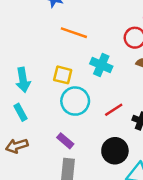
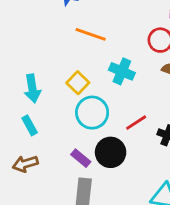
yellow square: (63, 75) -> (78, 83), turned 30
black circle: (115, 151) -> (111, 152), moved

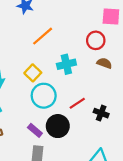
orange line: (91, 34) -> (43, 36), turned -60
cyan cross: (122, 71) -> (66, 64), turned -36

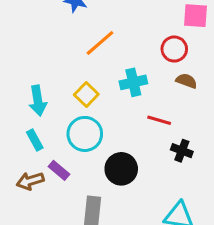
cyan circle: (44, 96) -> (85, 134), moved
red line: (77, 103) -> (159, 120), moved, turned 49
purple rectangle: (35, 130) -> (59, 170), moved

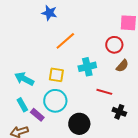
brown semicircle: (186, 81) -> (122, 66), turned 112
yellow square: (86, 95) -> (56, 75), turned -35
cyan arrow: (38, 101) -> (24, 79), turned 126
purple rectangle: (59, 170) -> (37, 115), moved

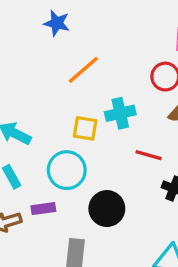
yellow square: (56, 75) -> (85, 128), moved
purple rectangle: (37, 115) -> (43, 209), moved, turned -48

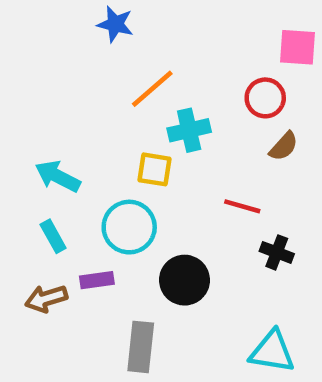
cyan cross: (120, 113) -> (189, 130), moved

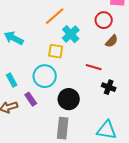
cyan cross: (189, 130) -> (71, 34), turned -30
cyan arrow: (58, 176) -> (14, 38), moved
purple rectangle: (97, 280) -> (31, 99), turned 64
gray rectangle: (141, 347) -> (63, 128), moved

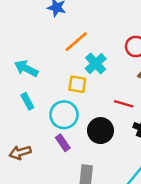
cyan rectangle: (12, 80) -> (27, 101), moved
purple rectangle: (31, 99) -> (63, 143), moved
black circle: (69, 99) -> (100, 131), moved

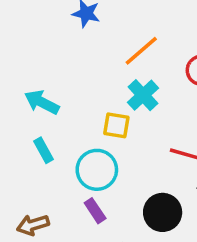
orange line: (76, 42) -> (141, 51), moved
black circle: (100, 131) -> (163, 212), moved

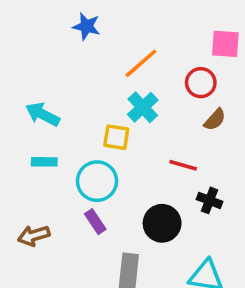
cyan rectangle: (44, 150) -> (44, 162), turned -60

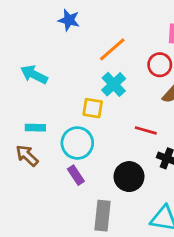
cyan arrow: (43, 114) -> (34, 75), moved
brown arrow: (34, 236) -> (27, 156), moved, turned 60

